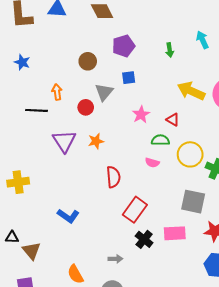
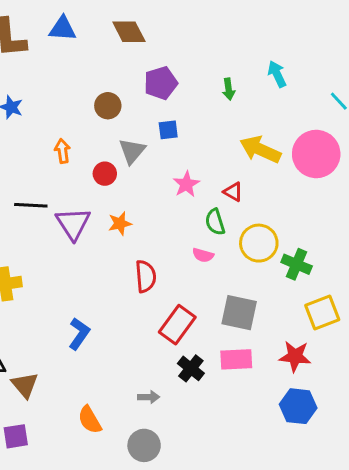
black line: (37, 110) -> (31, 205), moved
green semicircle: (160, 140) -> (215, 222), turned -108
gray square: (193, 202) -> (239, 313), moved
blue L-shape: (68, 216) -> (79, 334), turned -90

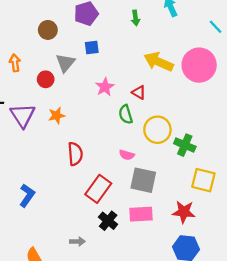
pink semicircle: (203, 255) -> (127, 155), moved
yellow square: (322, 313) -> (203, 180), turned 35

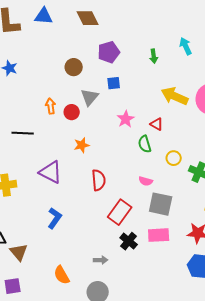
orange arrow: (15, 63) -> (51, 106), moved
purple triangle: (23, 115) -> (51, 172), moved, turned -30
yellow circle: (157, 130) -> (174, 158), size x0.6

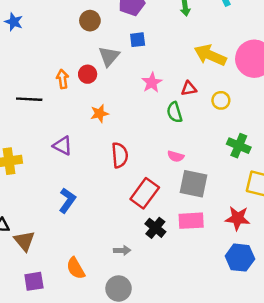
orange arrow: (51, 106) -> (63, 79), moved
red triangle: (157, 124) -> (189, 88), turned -40
yellow circle: (174, 158) -> (221, 100), moved
purple triangle: (51, 172) -> (63, 146), size x0.7
purple square: (13, 286) -> (34, 281), moved

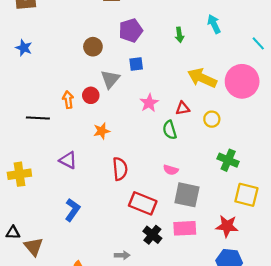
red rectangle: (145, 193) -> (143, 203), turned 76

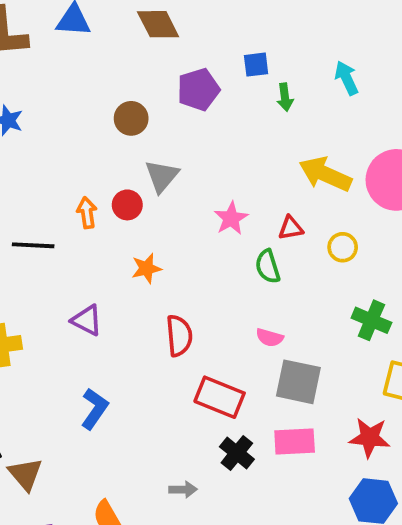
blue square: (136, 64) -> (256, 65), moved

